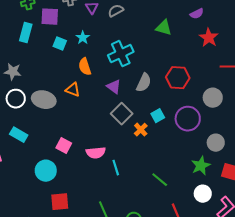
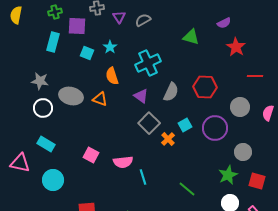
gray ellipse: (44, 100) -> (71, 96), moved
cyan circle: (46, 171) -> (53, 180), moved

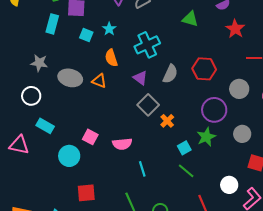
white circle: (43, 108) -> (31, 96), moved
cyan square: (185, 125) -> (184, 148), moved
green star: (228, 175) -> (206, 137), moved
cyan line: (143, 177) -> (142, 169), moved
cyan circle: (53, 180) -> (69, 156), moved

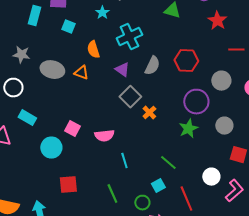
cyan star: (109, 29) -> (102, 13), moved
cyan square: (184, 148) -> (158, 186), moved

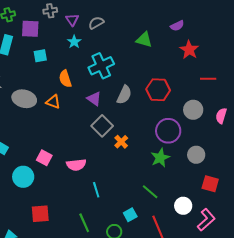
cyan square: (68, 27) -> (40, 56), turned -32
green line: (168, 163) -> (150, 192), moved

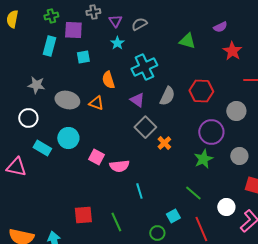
pink square: (44, 158) -> (96, 157), moved
cyan circle: (23, 177) -> (68, 138), moved
green line: (84, 223) -> (116, 222), moved

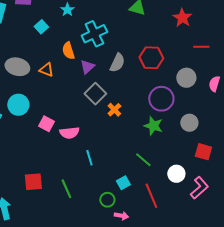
cyan square: (83, 57) -> (41, 27), moved, turned -32
orange semicircle: (108, 80) -> (68, 51), moved
purple triangle: (137, 100) -> (87, 67), turned 42
green star: (203, 159) -> (153, 126), turned -30

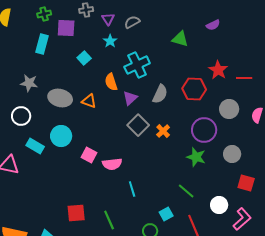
red star: (182, 18) -> (218, 70), moved
orange cross: (114, 110) -> (163, 131), moved

